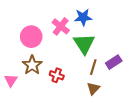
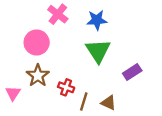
pink cross: (61, 26) -> (58, 14), moved
brown line: (93, 67) -> (84, 102), moved
brown triangle: (93, 89) -> (109, 103), turned -48

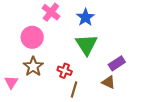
blue star: (97, 20) -> (85, 17), turned -30
red cross: (66, 87) -> (65, 71), moved
brown triangle: (109, 103) -> (108, 82), moved

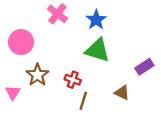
pink circle: (32, 37) -> (21, 42), moved
green triangle: (87, 45) -> (97, 50), turned -40
purple rectangle: (117, 63) -> (144, 67), moved

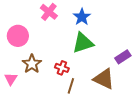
green triangle: (97, 50) -> (83, 43), turned -35
brown triangle: (122, 93) -> (104, 79), size x1.6

